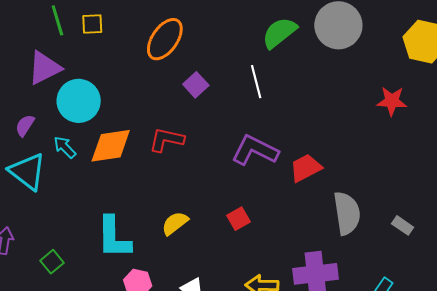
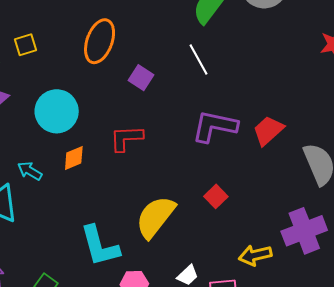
cyan circle: (79, 101) -> (57, 111), moved
orange diamond: (111, 146) -> (74, 158), size x0.6
yellow semicircle: (175, 223) -> (155, 217), size x1.6

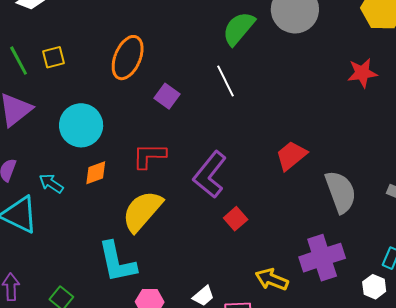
purple L-shape: (215, 126) -> (210, 175), moved, turned -66
yellow semicircle: (155, 217) -> (142, 211), moved
yellow arrow: (255, 255) -> (272, 279), turned 32

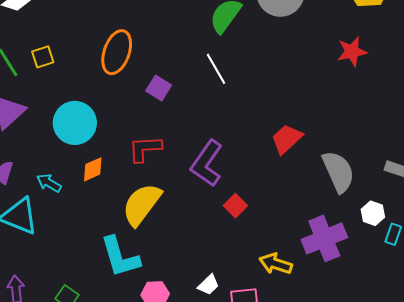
white hexagon: (374, 287) -> (373, 213), moved

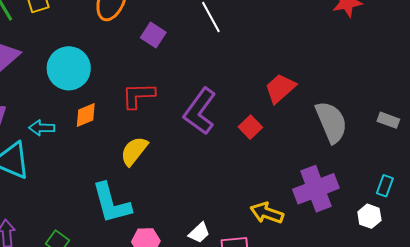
cyan arrow: (49, 183) -> (42, 128), turned -30
yellow semicircle: (142, 204) -> (134, 151), size x0.7
red square: (235, 206) -> (250, 127), moved
white hexagon: (373, 213) -> (369, 216), moved

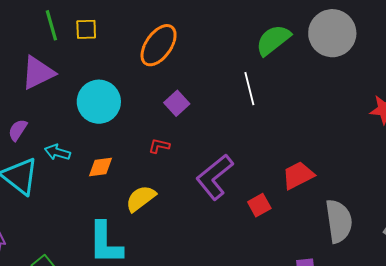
purple square: (153, 35) -> (177, 103), moved
red L-shape: (138, 95) -> (159, 146), size x0.6
orange diamond: (86, 115) -> (101, 167), moved

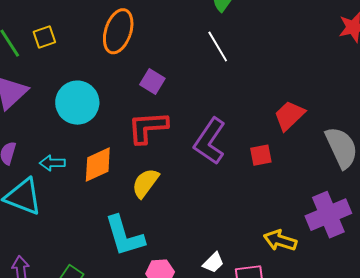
red L-shape: (159, 146) -> (148, 127), size x2.0
orange diamond: (101, 167) -> (98, 165), size x1.4
red square: (259, 205) -> (261, 155), turned 35

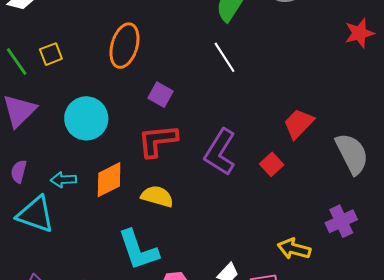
red square: (261, 155) -> (272, 164), turned -30
yellow semicircle: (145, 183) -> (157, 196), turned 72
purple cross: (328, 215) -> (341, 221), size x0.7

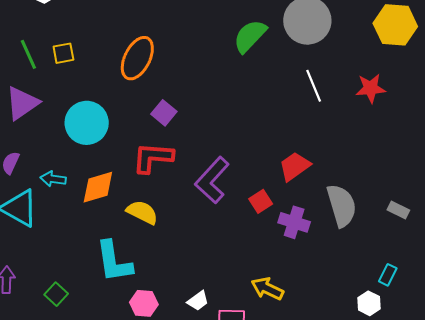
white line: (224, 57) -> (314, 86), moved
purple cross: (341, 221) -> (294, 222), moved, turned 32

